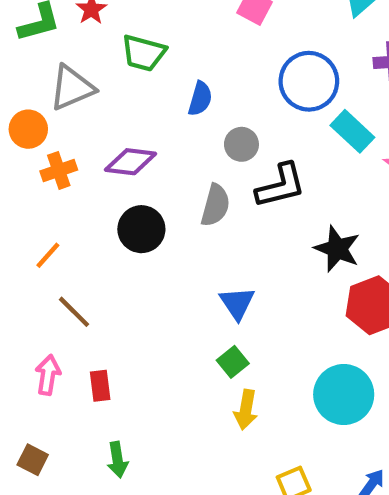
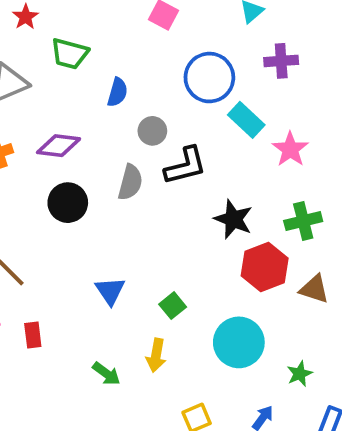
blue triangle: (237, 303) -> (110, 291), moved
green square: (233, 362) -> (173, 306), moved
green arrow: (117, 460) -> (106, 374), moved, turned -44

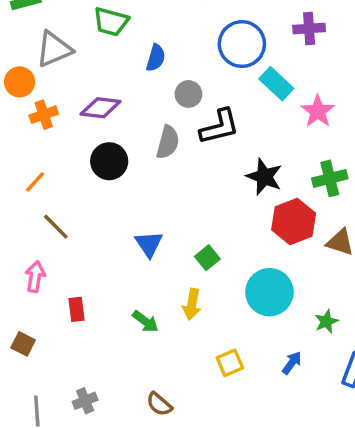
red rectangle: (33, 335) -> (76, 309), moved

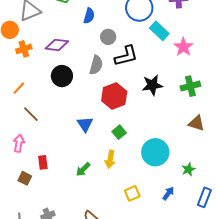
black star: (264, 177) -> (152, 85), turned -30
red hexagon: (294, 222) -> (114, 96), moved
green arrow: (145, 321) -> (83, 169), turned 98
brown square: (23, 344) -> (25, 178), moved

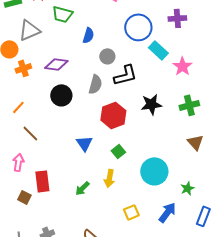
brown triangle: (196, 123) -> (195, 142), turned 30
red rectangle: (43, 162) -> (42, 181), size x1.5
blue arrow: (168, 193) -> (167, 212), size x1.5

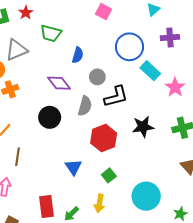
purple diamond: (56, 64) -> (59, 83), moved, turned 45
brown line: (30, 133) -> (17, 157), turned 54
red rectangle: (42, 181) -> (47, 207), moved

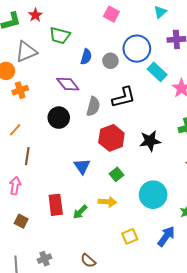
gray circle: (97, 77) -> (110, 61), moved
black star: (143, 127) -> (150, 141), moved
yellow arrow: (99, 203) -> (107, 202), turned -96

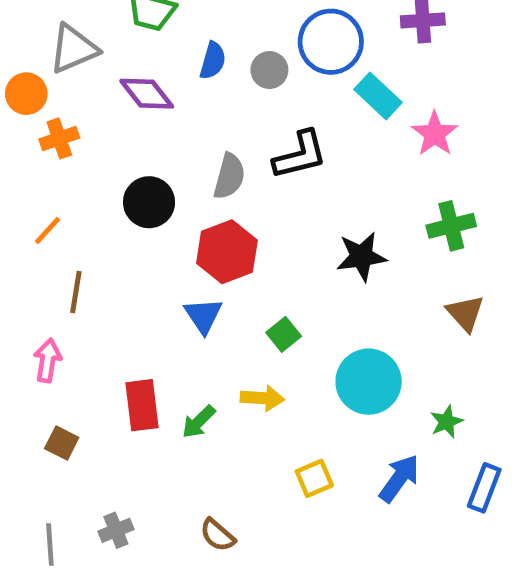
purple diamond: (68, 84) -> (147, 94), moved
red hexagon: (111, 138) -> (227, 252), moved

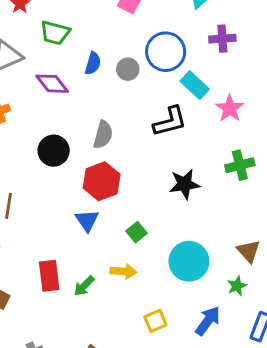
black L-shape: (300, 155) -> (170, 122), moved
brown triangle: (465, 313) -> (249, 251), moved

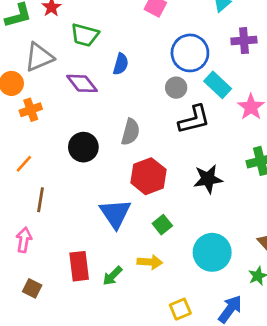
gray circle: (128, 69) -> (176, 88), moved
red hexagon: (102, 181) -> (148, 176), moved
blue triangle: (87, 220) -> (115, 214), size x1.4

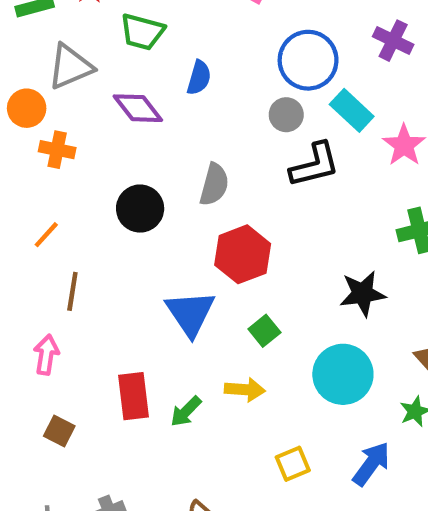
purple cross: (244, 41) -> (393, 41), turned 30
orange cross: (31, 110) -> (57, 150), turned 30
black star: (208, 179) -> (363, 294), moved

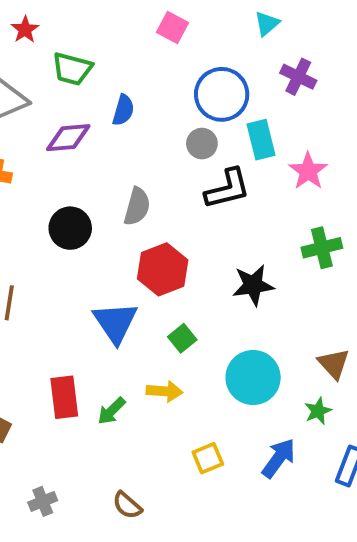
purple diamond: (138, 108) -> (68, 138), turned -57
cyan rectangle: (352, 110) -> (261, 140), turned 33
black star: (363, 294) -> (253, 285), moved

